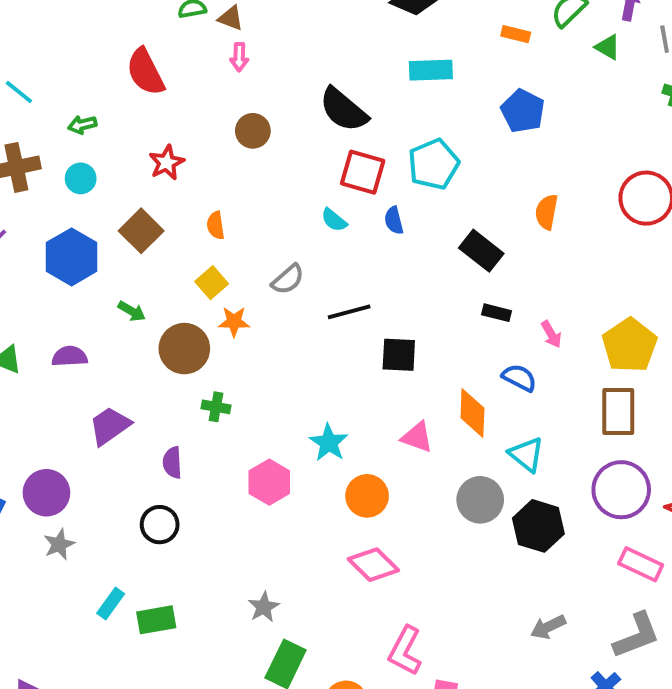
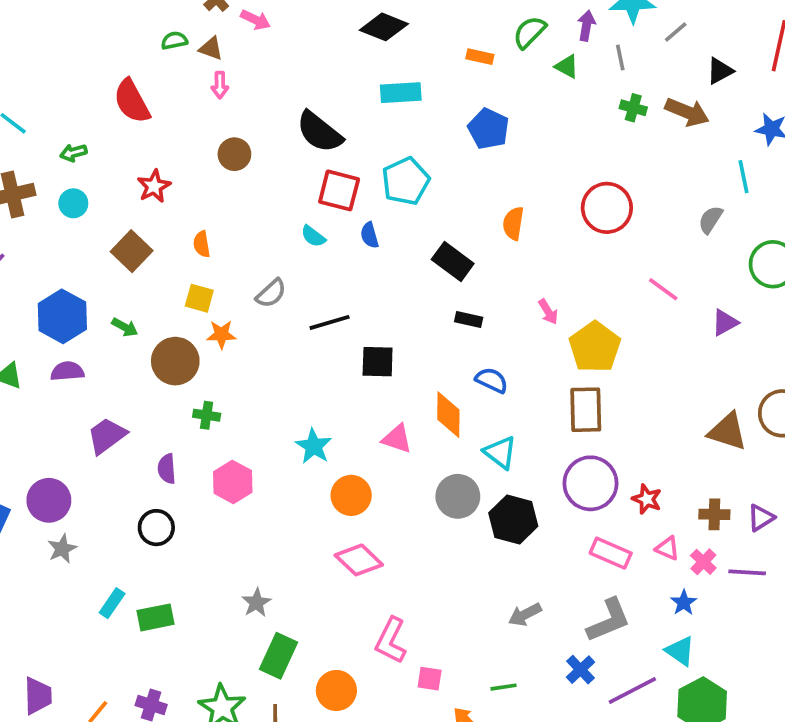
blue hexagon: (72, 257) -> (62, 316), moved
yellow square: (212, 283) -> (199, 298), turned -32
pink arrow: (551, 334) -> (548, 312), moved
pink hexagon: (269, 482) -> (233, 482), moved

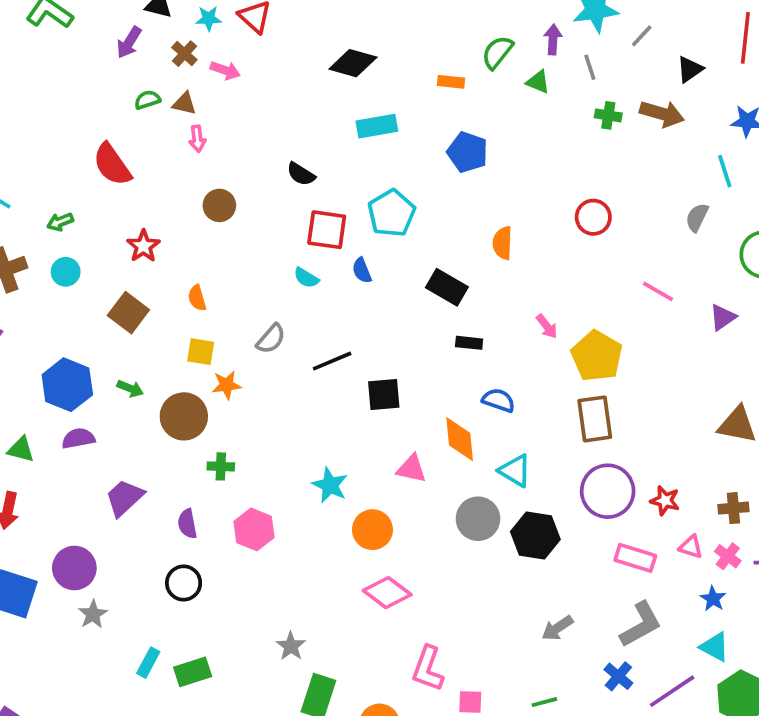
black semicircle: (319, 132) -> (301, 174), size x0.6
red circle: (607, 208) -> (593, 217), size x0.7

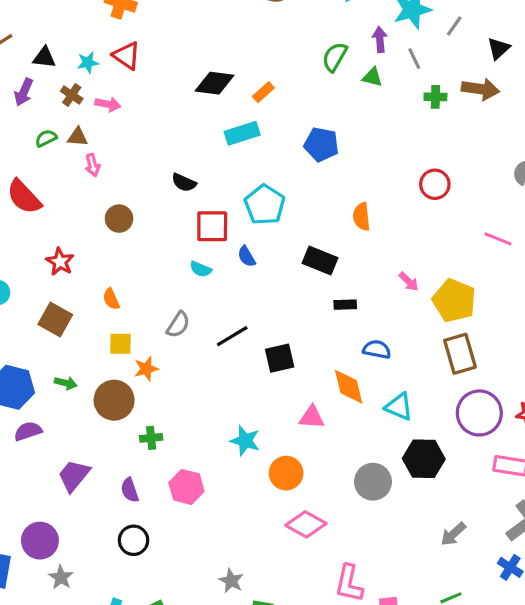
orange rectangle: (451, 82) -> (263, 92), moved, turned -40
gray circle: (478, 519) -> (373, 482), moved

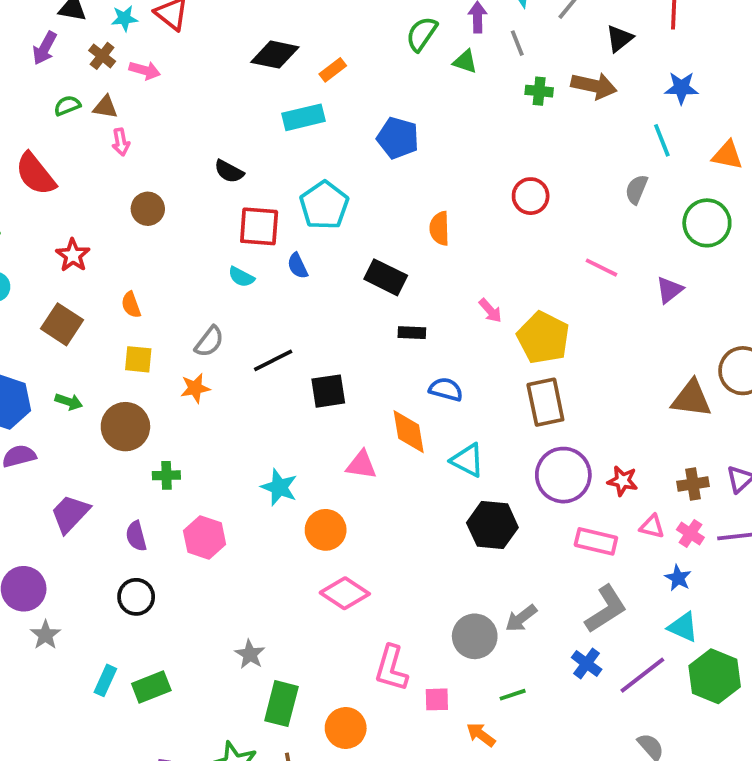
orange star: (146, 369) -> (195, 388), moved
gray circle: (373, 482) -> (475, 636), moved

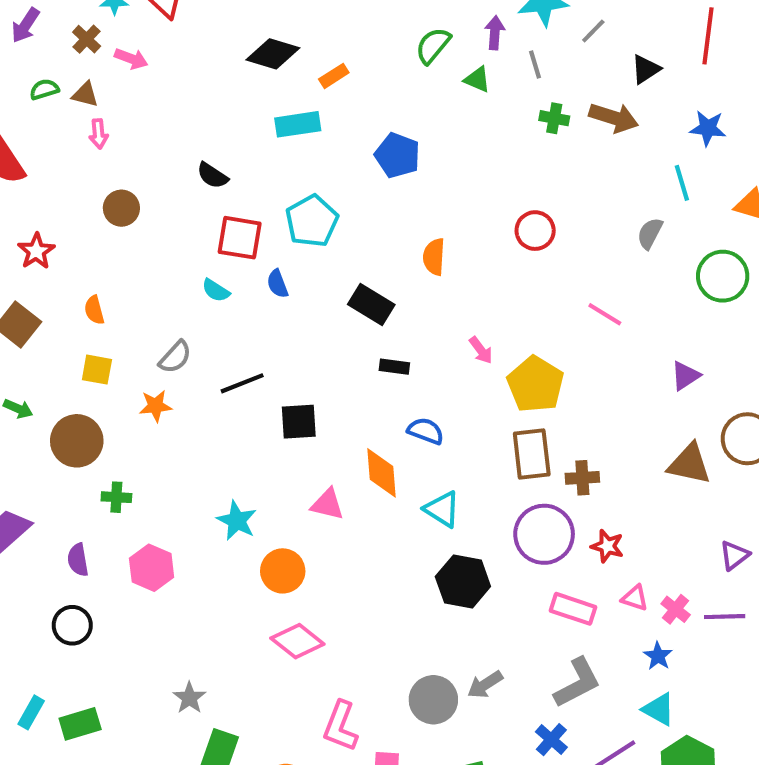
purple triangle: (669, 290) -> (685, 376), moved
brown cross: (693, 484) -> (582, 478), moved

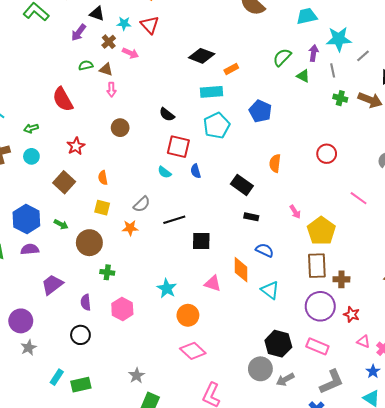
cyan pentagon: (312, 221) -> (217, 126), moved
black hexagon: (463, 582) -> (278, 344), moved
pink rectangle: (573, 609) -> (317, 346), moved
gray circle: (433, 700) -> (260, 369), moved

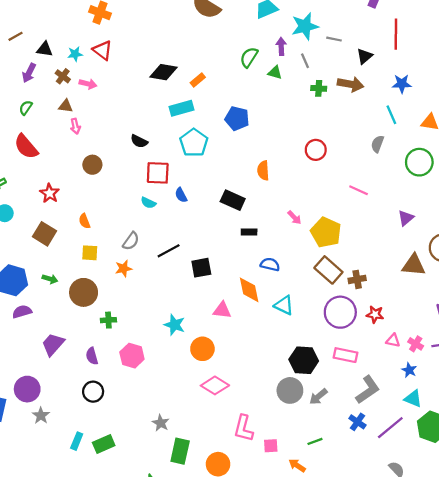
gray line: (363, 56) -> (334, 39), turned 64
green semicircle: (86, 65) -> (26, 108), moved, turned -32
brown rectangle: (317, 266) -> (328, 270), turned -35

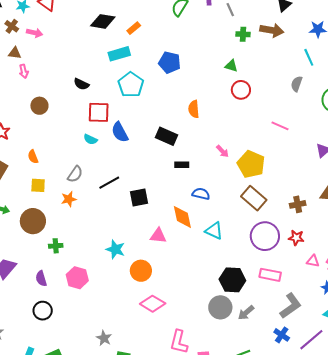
green triangle: (275, 73) -> (231, 66), moved
blue semicircle: (181, 195) -> (120, 132), size x1.5
brown cross: (357, 279) -> (298, 204), moved

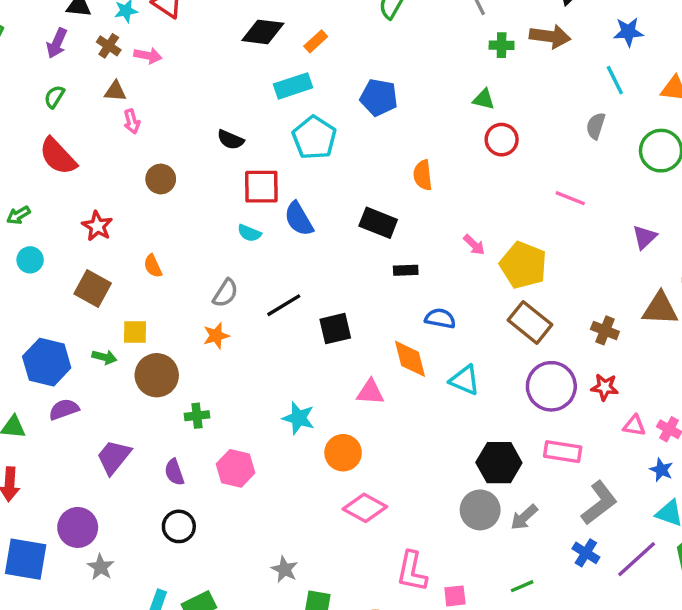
yellow square: (38, 185) -> (135, 332), moved
brown cross: (298, 204) -> (605, 330), turned 35

